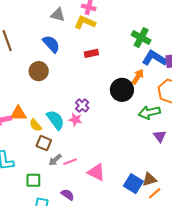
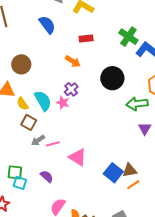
green cross: (141, 38) -> (128, 37), moved
brown circle: (39, 71) -> (21, 64), moved
orange arrow: (138, 77) -> (73, 61), moved, turned 84
green square: (33, 180) -> (15, 172), moved

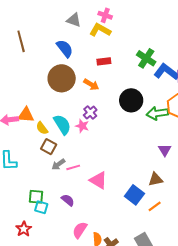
brown circle: (21, 64) -> (62, 78), moved, size x1.4
green arrow: (137, 104) -> (157, 113), moved
brown triangle: (130, 170) -> (156, 179), moved

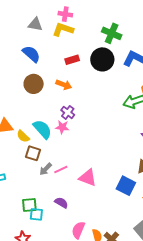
green cross: (146, 58) -> (112, 33), moved
brown circle: (62, 78) -> (34, 84), size x0.7
black circle: (131, 100) -> (102, 59), moved

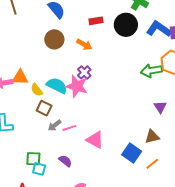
pink star: (62, 127) -> (77, 86), size x1.6
cyan semicircle: (42, 129) -> (57, 86), turned -30

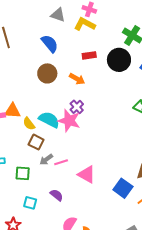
green square: (33, 159) -> (23, 173), moved

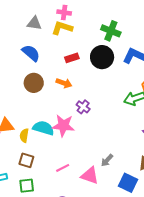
purple cross: (77, 107) -> (83, 107), moved
yellow semicircle: (29, 124) -> (24, 135), turned 56
brown square: (36, 142) -> (26, 160), moved
gray arrow: (46, 160) -> (107, 160), moved

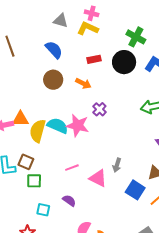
yellow semicircle: (24, 135) -> (38, 131), size x1.6
brown square: (26, 160) -> (26, 162), moved
gray arrow: (107, 160) -> (117, 165), turned -32

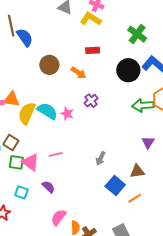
blue semicircle: (54, 50) -> (25, 37), moved
black circle: (124, 62) -> (128, 70), moved
pink star: (78, 125) -> (67, 114), size x0.6
pink triangle: (98, 178) -> (30, 162), moved

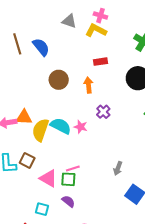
blue semicircle: (25, 37) -> (41, 47), moved
orange arrow: (79, 73) -> (88, 85), turned -126
green square: (16, 162) -> (68, 179), moved

